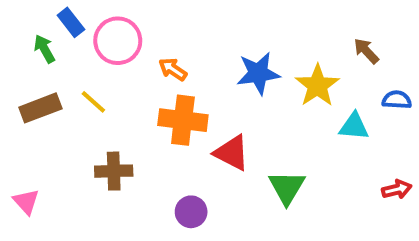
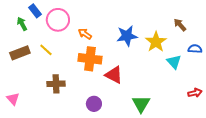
cyan triangle: (354, 126) -> (174, 62), turned 42
green triangle: (287, 187) -> (141, 104), moved

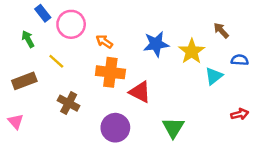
green arrow: (22, 24) -> (28, 39), moved
brown rectangle: (20, 53) -> (24, 81), moved
cyan triangle: (174, 62) -> (214, 76), turned 35
brown cross: (56, 84) -> (69, 103), turned 30
purple circle: (94, 104) -> (115, 128), size x1.5

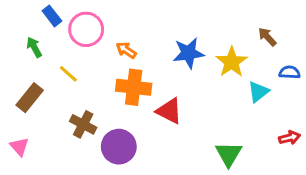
brown rectangle: (24, 81) -> (30, 98), turned -30
purple circle: (115, 128) -> (119, 147), moved
green triangle: (173, 128) -> (229, 154), moved

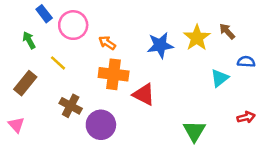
yellow star: (232, 62) -> (197, 38), moved

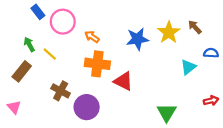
green arrow: (29, 40) -> (29, 44), moved

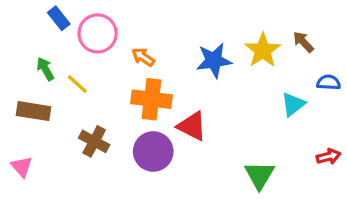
brown rectangle: (22, 71) -> (33, 111), turned 60
purple circle: (87, 107) -> (153, 151), moved

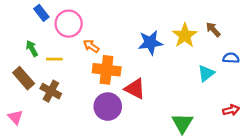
orange arrow: (143, 57) -> (91, 46), moved
yellow line: (77, 84) -> (54, 59), turned -42
brown rectangle: (33, 111) -> (24, 78), turned 40
brown cross: (94, 141) -> (51, 91), moved

